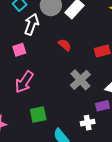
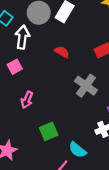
pink arrow: (24, 82) -> (27, 100), size x0.7

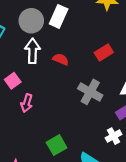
white arrow: (22, 37) -> (32, 51), moved
pink arrow: (27, 100) -> (27, 103), moved

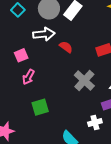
white arrow: (32, 51) -> (44, 34), turned 70
green square: (57, 145) -> (40, 107), moved

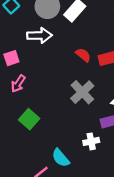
red semicircle: (66, 47) -> (83, 55), moved
green square: (40, 107) -> (29, 119), turned -36

